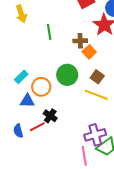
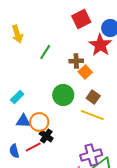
green line: (49, 32) -> (45, 52), turned 42
orange circle: (41, 87) -> (39, 122), moved

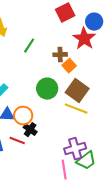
brown square: (93, 97) -> (77, 91), size x1.6
red line: (33, 147) -> (17, 141), turned 49

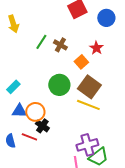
red star: (84, 39) -> (96, 48), moved, size x0.6
brown cross: (60, 55) -> (60, 45), moved, turned 32

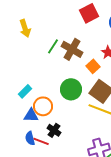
brown cross: (60, 45) -> (72, 49), size x1.5
orange circle: (35, 112) -> (43, 106), moved
blue semicircle: (10, 141) -> (30, 138), moved

